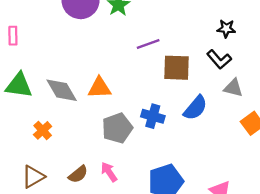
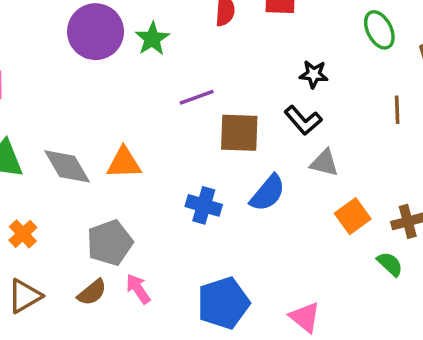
gray pentagon: (117, 128) -> (110, 243), moved
orange cross: (43, 130) -> (23, 234), moved

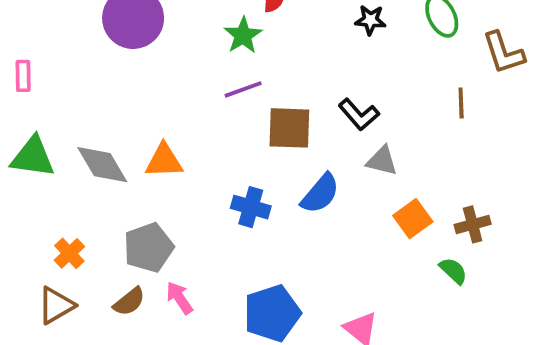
green star: (152, 39) -> (243, 35), moved
black star: (314, 74) -> (370, 20), moved
orange cross: (23, 234) -> (69, 253), moved

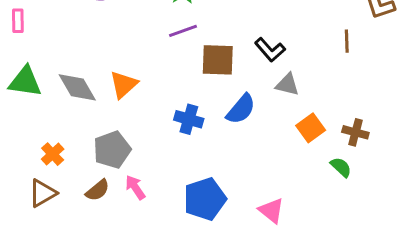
orange triangle: (164, 161) -> (124, 85), turned -40
brown cross: (473, 224) -> (355, 132), turned 30

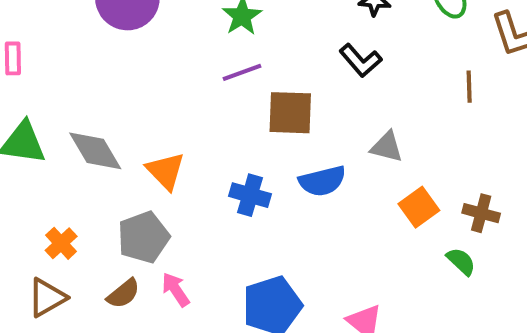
black L-shape: (270, 50) -> (361, 60), moved
orange triangle: (124, 85) -> (166, 171), moved, turned -32
blue semicircle: (241, 109) -> (322, 181), turned 36

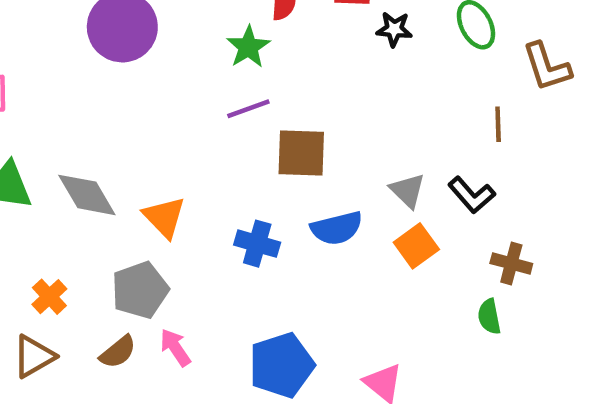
black L-shape: (361, 60) -> (472, 195), moved
gray triangle: (387, 147) -> (407, 191), turned 30
orange square: (419, 207) -> (416, 246), moved
green semicircle: (461, 261) -> (489, 317), turned -144

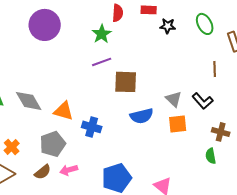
orange triangle: (164, 217) -> (64, 111), turned -30
blue cross: (257, 244) -> (92, 127), moved
orange square: (416, 246) -> (178, 124), turned 30
pink arrow: (175, 347) -> (69, 170), turned -72

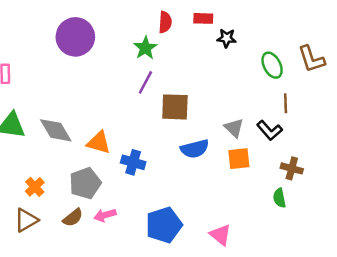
green ellipse: (205, 24) -> (272, 65), moved
purple line: (102, 62) -> (145, 82), turned -42
brown line: (215, 69) -> (286, 103), moved

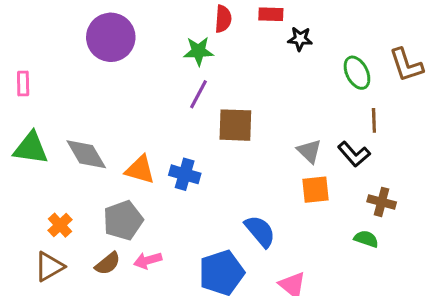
green star: (145, 48) -> (199, 51), turned 30
blue semicircle: (195, 149) -> (260, 231), moved, turned -116
blue cross: (133, 162) -> (185, 174), moved
green semicircle: (279, 198) -> (366, 239), turned 120

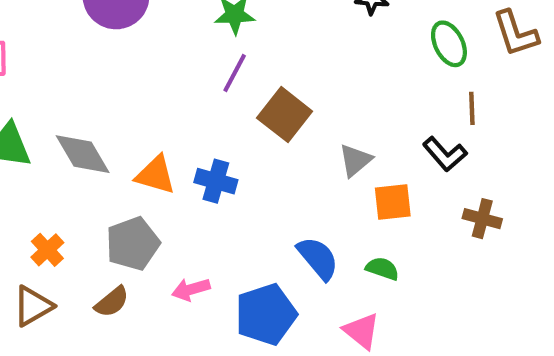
brown square: (235, 125) -> (285, 115), turned 36
gray triangle: (309, 151) -> (355, 160), moved, turned 36
green semicircle: (366, 239) -> (382, 269), moved
pink arrow: (148, 260) -> (191, 289), moved

